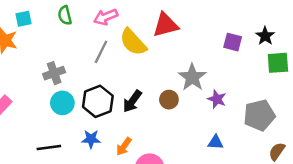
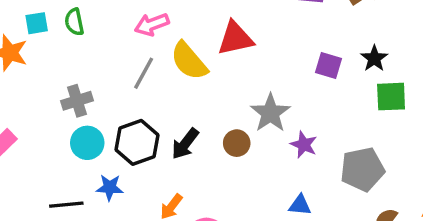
green semicircle: (65, 15) -> (74, 22), moved
blue star: (91, 139) -> (110, 187), moved

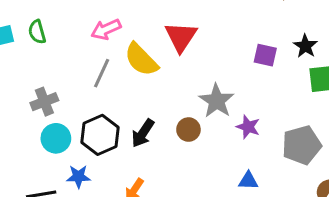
red triangle: (235, 38) -> (181, 37), turned -40

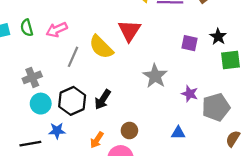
pink arrow: (106, 29) -> (57, 30), moved
purple star: (248, 127) -> (190, 94), moved
brown circle: (188, 130) -> (129, 130), moved

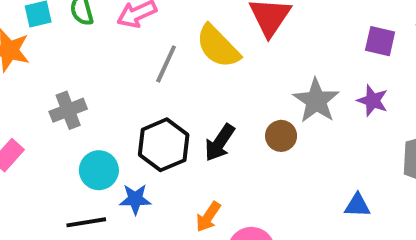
gray cross: (32, 77) -> (68, 110), moved
purple star: (190, 94) -> (373, 101), moved
cyan circle: (41, 104) -> (99, 170), moved
brown circle: (129, 130) -> (281, 136), moved

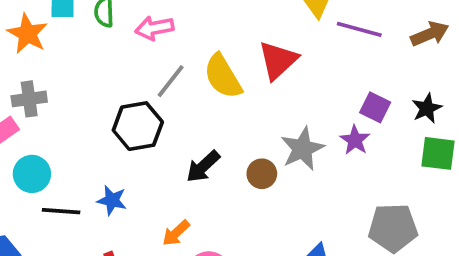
purple star: (373, 101) -> (355, 140), moved
gray cross: (68, 110) -> (29, 99), moved
black hexagon: (164, 145) -> (138, 126), moved
cyan circle: (99, 170) -> (32, 174), moved

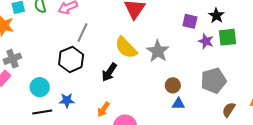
yellow semicircle: (223, 76) -> (126, 48), moved
purple star: (355, 140) -> (206, 41), moved
cyan circle: (32, 174) -> (40, 87), moved
brown circle: (262, 174) -> (173, 85), moved

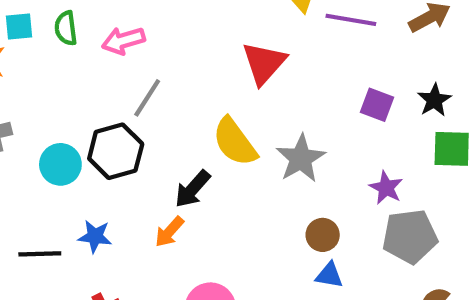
purple star: (206, 41) -> (386, 188), moved
cyan circle: (40, 87) -> (60, 164), moved
orange arrow: (103, 109) -> (169, 232), moved

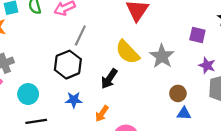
purple square: (377, 105) -> (197, 35), moved
cyan circle: (60, 164) -> (28, 94), moved
orange arrow: (169, 232) -> (102, 114), moved
blue star: (95, 236) -> (74, 100), moved

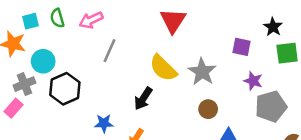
black hexagon: (68, 65) -> (65, 89), moved
brown circle: (178, 93) -> (208, 109), moved
cyan circle: (28, 94) -> (43, 61), moved

